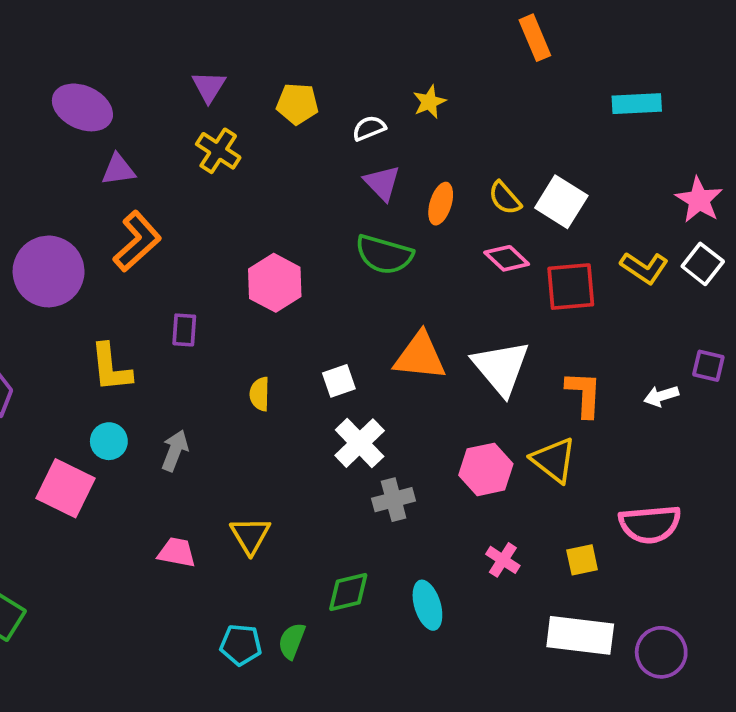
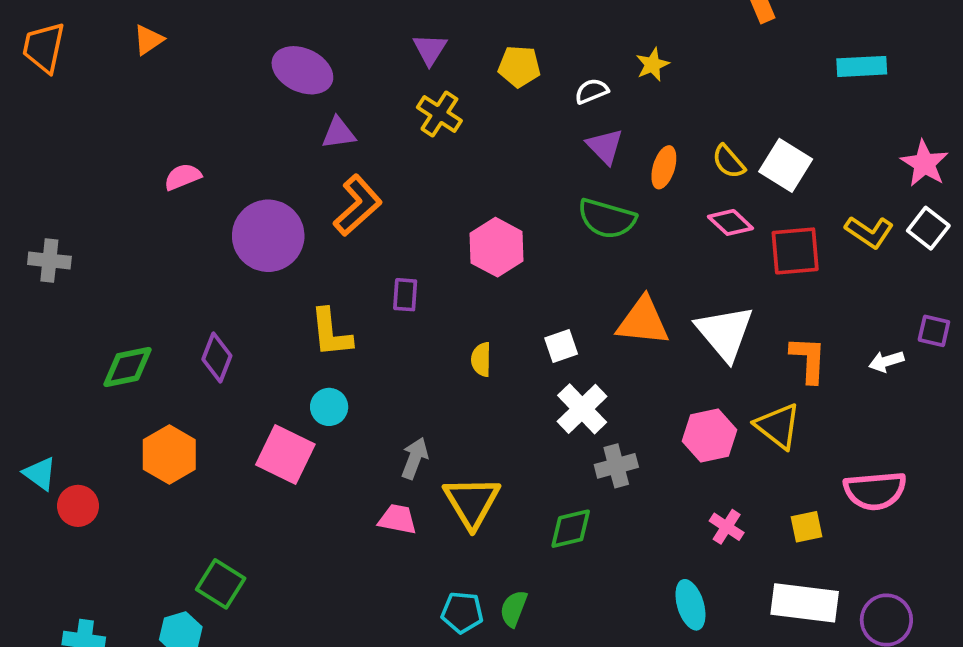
gray arrow: (175, 451) -> (415, 458), moved
yellow triangle: (250, 535) -> (472, 502), size x1.4
green diamond: (348, 592) -> (571, 529), moved
cyan ellipse: (427, 605) -> (690, 605), moved

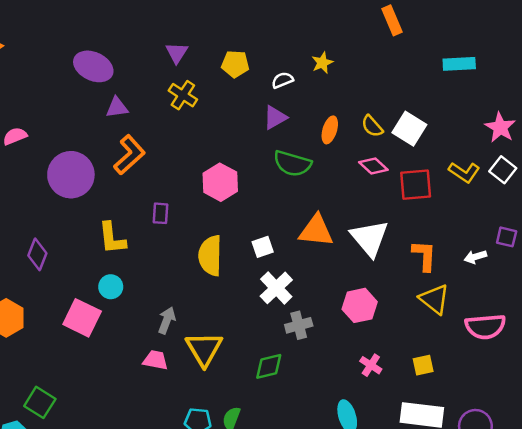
purple triangle: (605, 146) -> (275, 117), moved, turned 45
yellow semicircle: (481, 359) -> (210, 256), size x1.8
yellow triangle: (778, 426) -> (434, 299), moved
pink semicircle: (875, 491) -> (485, 327), moved

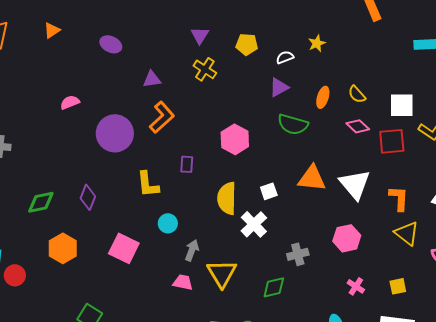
purple ellipse: (93, 66) -> (111, 44), moved, size x0.7
white square: (409, 129) -> (402, 105), moved, turned -32
cyan circle: (111, 287) -> (168, 223), moved
white cross: (276, 288) -> (254, 224), moved

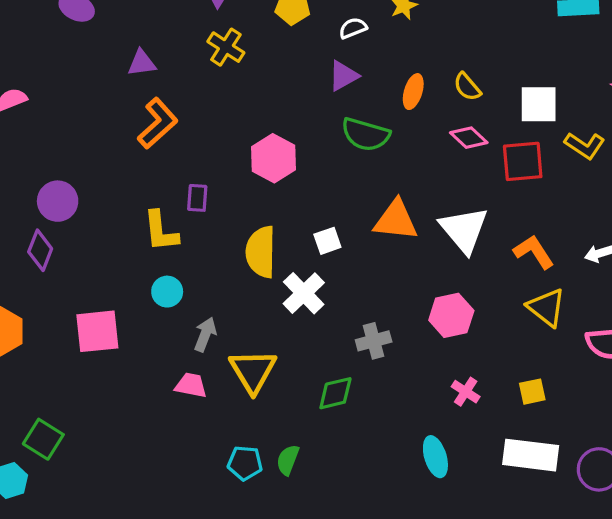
purple circle: (115, 133) -> (58, 201), moved, size x0.7
yellow L-shape: (148, 184) -> (161, 231), moved
orange L-shape: (399, 198) -> (534, 252), turned -36
pink square: (124, 248) -> (97, 331), turned -32

